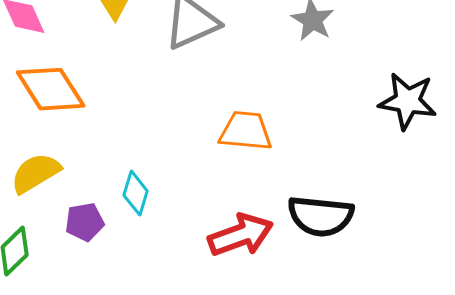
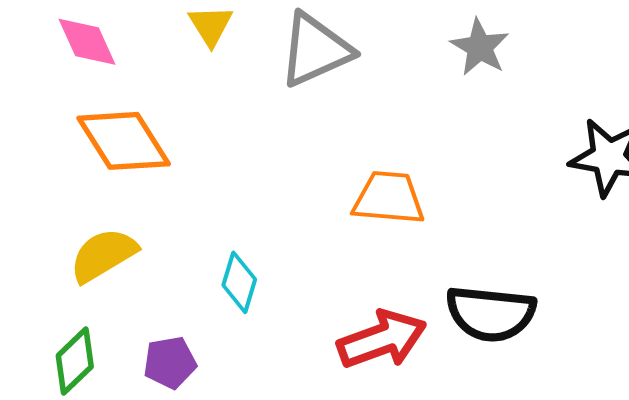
purple pentagon: (85, 222) -> (170, 362), moved

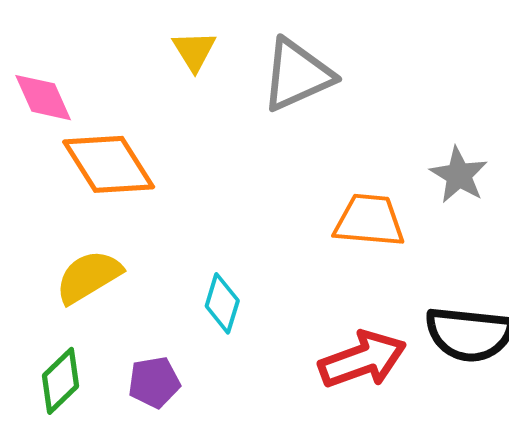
pink diamond: (87, 42) -> (43, 98), moved
gray star: (480, 47) -> (459, 175), moved

